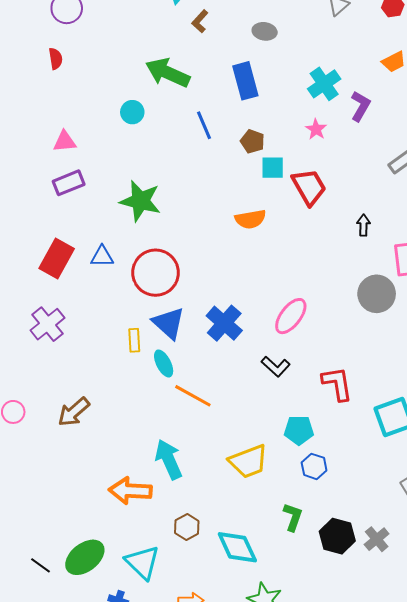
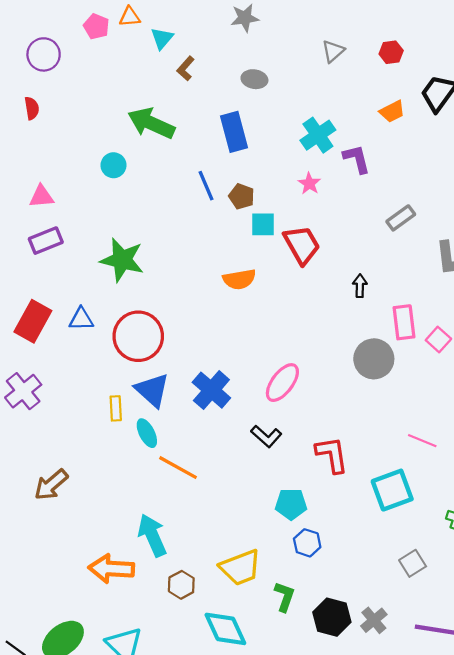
purple L-shape: (360, 106) -> (357, 159), turned -44
blue line: (204, 125) -> (206, 186), moved
yellow trapezoid: (248, 461) -> (240, 568), moved
brown hexagon: (187, 527) -> (181, 585), moved

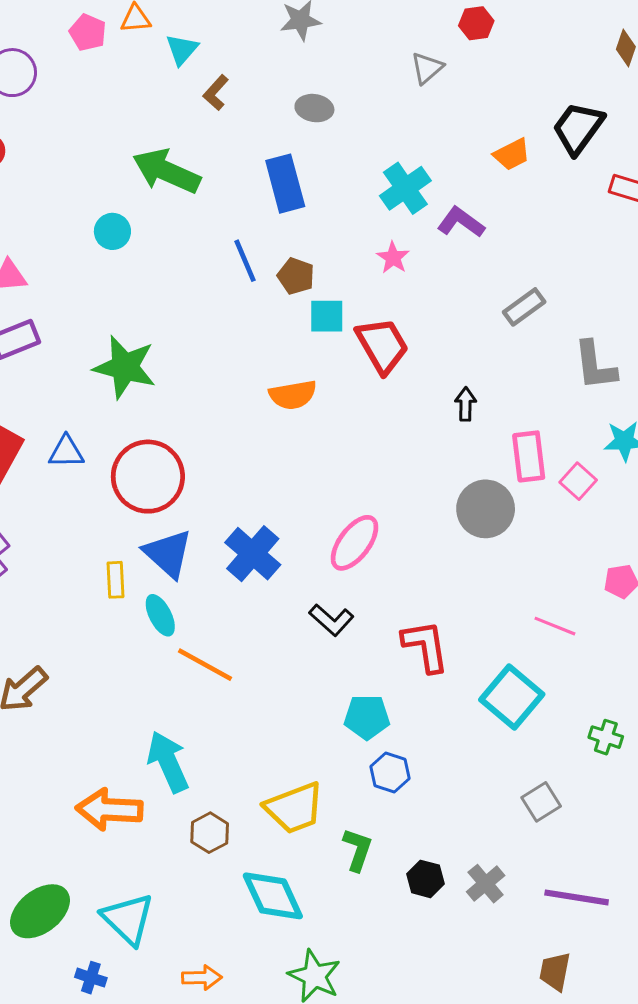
red hexagon: (391, 52) -> (476, 23), moved
purple L-shape: (357, 159) -> (461, 222), turned -40
cyan square: (392, 490) -> (512, 697), turned -30
black hexagon: (332, 617) -> (425, 879), size x0.7

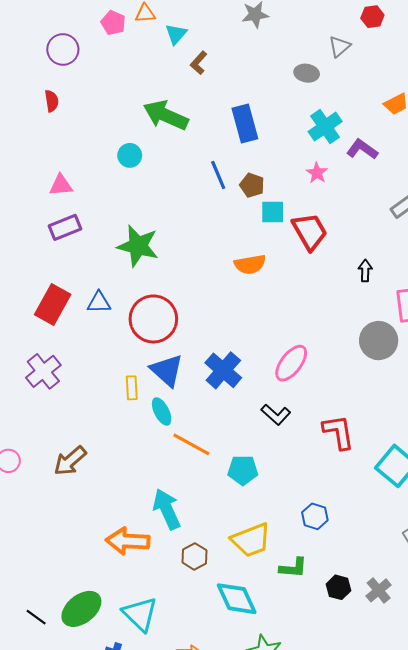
gray ellipse: (314, 108) -> (307, 73), moved
cyan pentagon: (367, 717) -> (243, 470), moved
green L-shape: (358, 850) -> (293, 568), turned 76

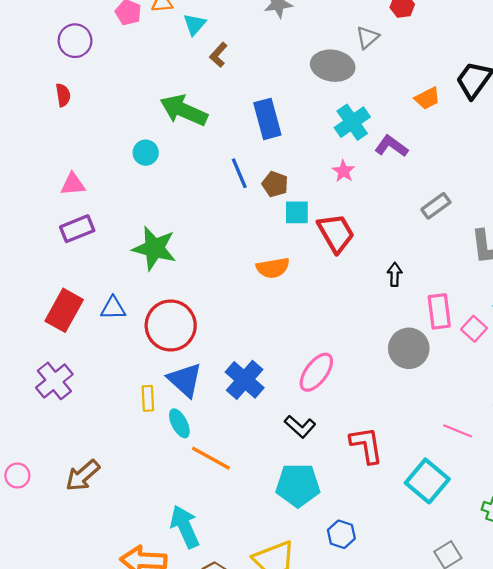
gray ellipse: (307, 73) -> (333, 66), size x1.6
cyan pentagon: (243, 470) -> (298, 485), moved, size x1.4

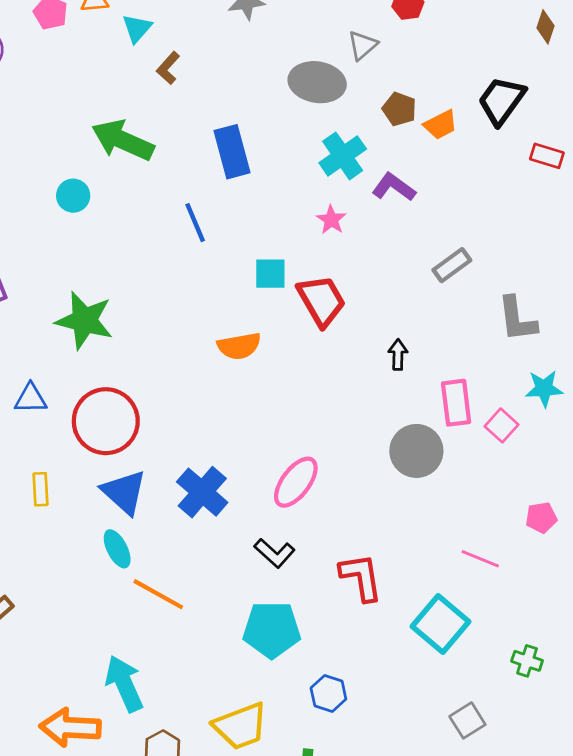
brown pentagon: (275, 184) -> (399, 109), moved
yellow rectangle: (148, 398) -> (41, 489), moved

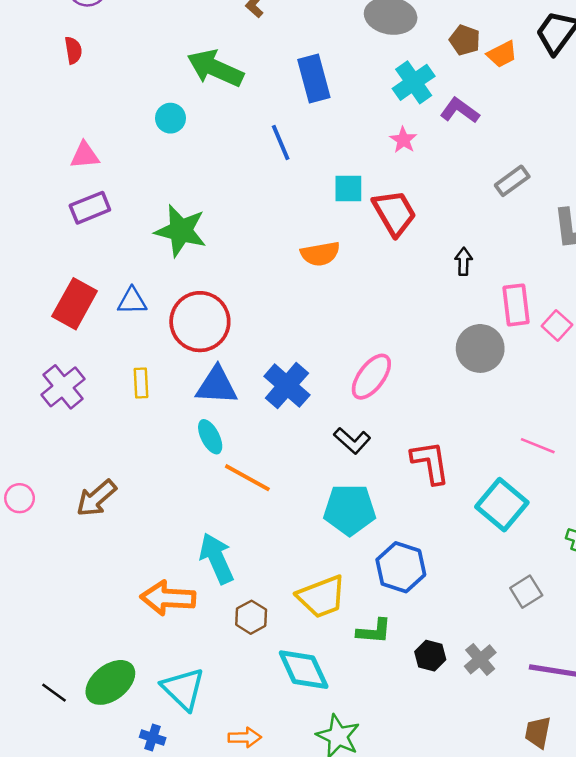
blue triangle: (124, 492) -> (217, 386), turned -39
blue hexagon: (328, 693) -> (401, 567), size x1.5

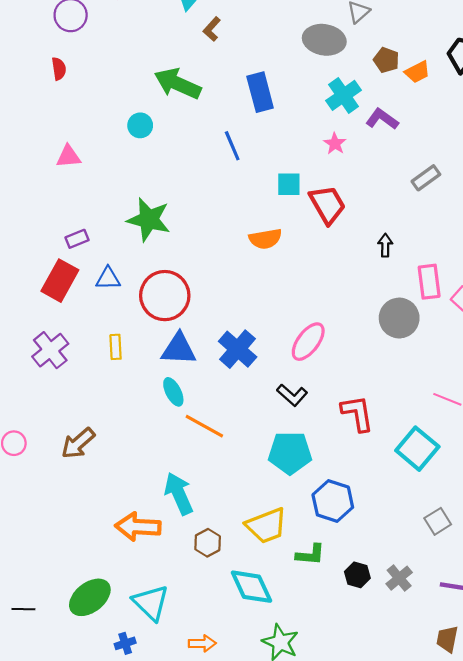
purple rectangle: (90, 208) -> (77, 239), moved, size x0.7
black line: (54, 693) -> (23, 609), moved, turned -35
blue cross: (153, 737) -> (125, 643), turned -36

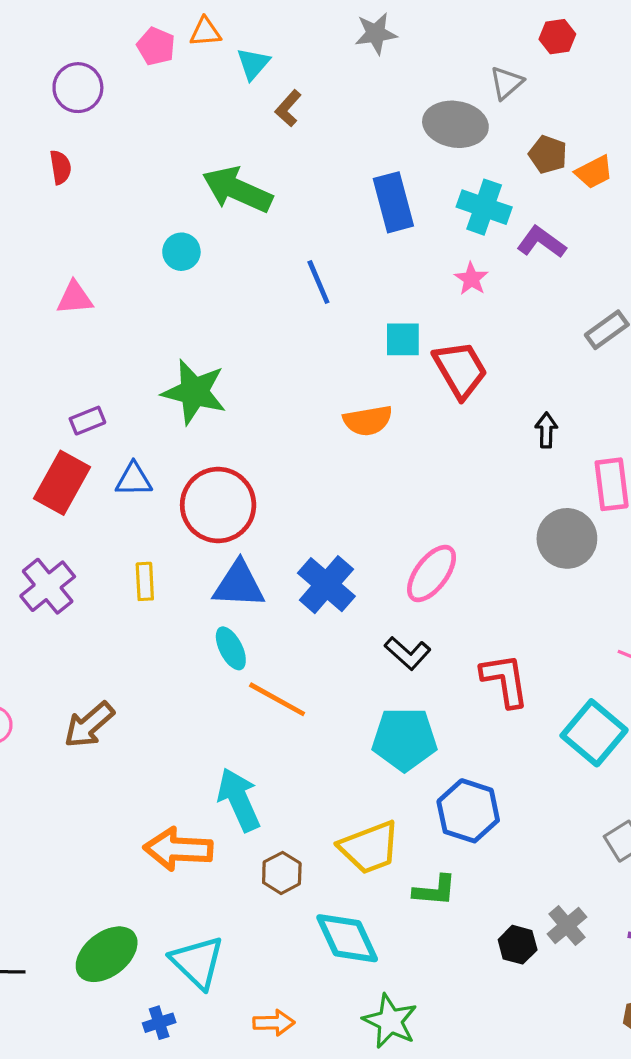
blue rectangle: (260, 92) -> (393, 202), moved
cyan cross: (343, 95) -> (484, 207), turned -36
black hexagon: (357, 575) -> (518, 945), moved

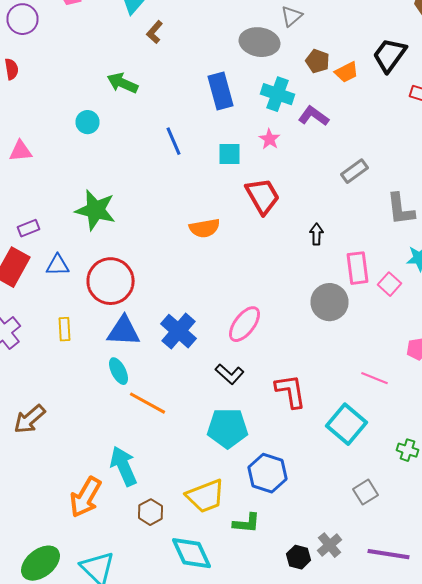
green arrow: (237, 190) -> (122, 83), size x0.7
cyan square: (403, 339) -> (230, 154), moved
orange arrow: (178, 849) -> (86, 497), turned -63

